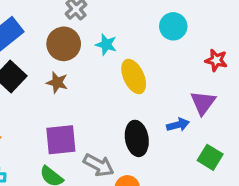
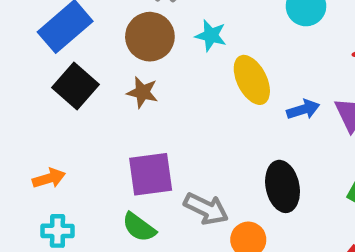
blue arrow: (178, 125) -> (303, 109), moved
black ellipse: (137, 138) -> (283, 186), moved

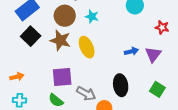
yellow ellipse: (252, 80) -> (87, 47), moved
brown star: (142, 92) -> (60, 40), size x1.5

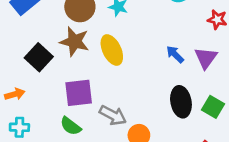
black square: (31, 36) -> (39, 57), moved
blue arrow: (131, 51) -> (175, 54), turned -120
black ellipse: (121, 85) -> (181, 102), moved

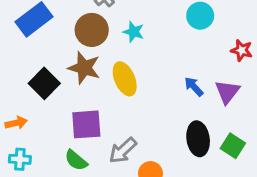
gray arrow: (113, 115) -> (123, 150), turned 108

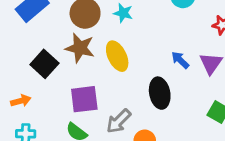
black ellipse: (198, 139) -> (160, 93), moved

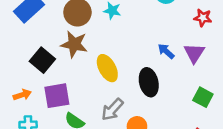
yellow ellipse: (117, 56) -> (107, 68), moved
purple square: (84, 99) -> (57, 96), moved

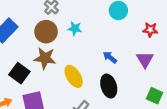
blue arrow: (166, 51) -> (110, 57), moved

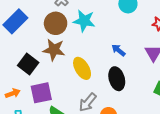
cyan star: (75, 29) -> (84, 21), size x1.5

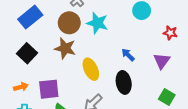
black square: (28, 64) -> (27, 53), moved

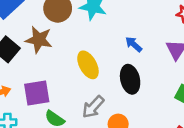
brown star: (65, 48) -> (39, 40), moved

